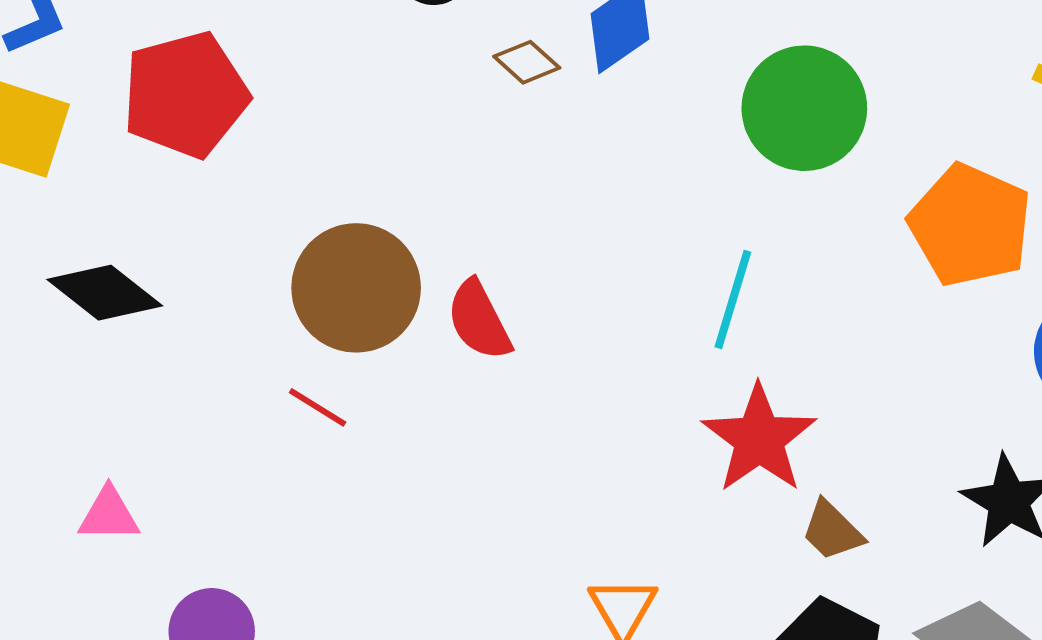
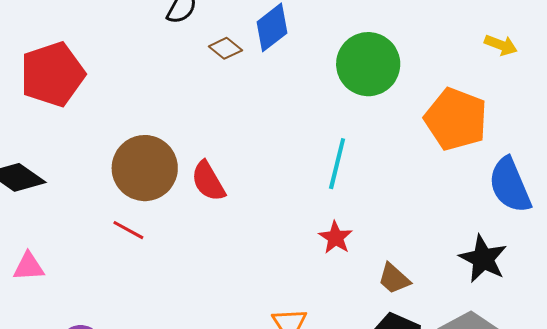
red star: (759, 439) -> (336, 238), moved, size x0.6
pink triangle: (109, 515) -> (29, 267), moved

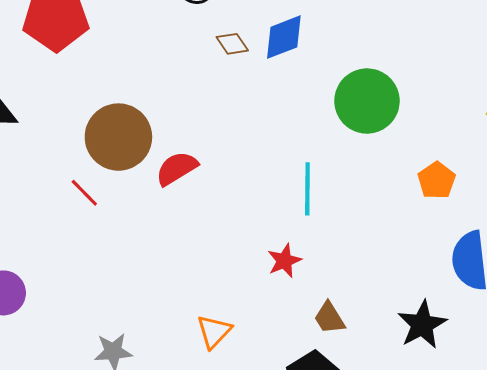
orange pentagon: (456, 119) -> (436, 180), size x0.6
cyan line: (337, 164) -> (307, 189), turned -30
red semicircle: (208, 181) -> (177, 168), turned 72

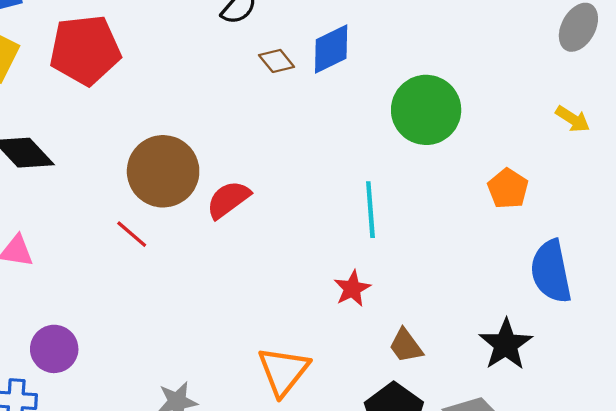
orange triangle: (214, 332) -> (283, 371), size x1.4

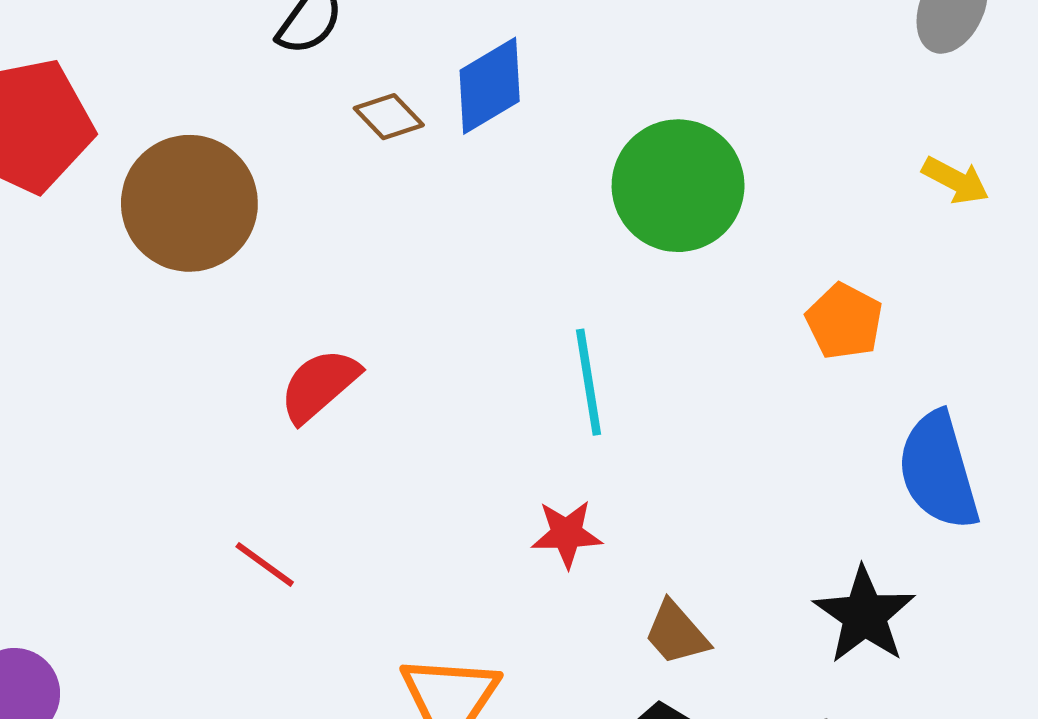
brown circle: (163, 171) -> (189, 203), moved
red line: (132, 234) -> (265, 564), moved
red star: (352, 289) -> (567, 534), turned 30

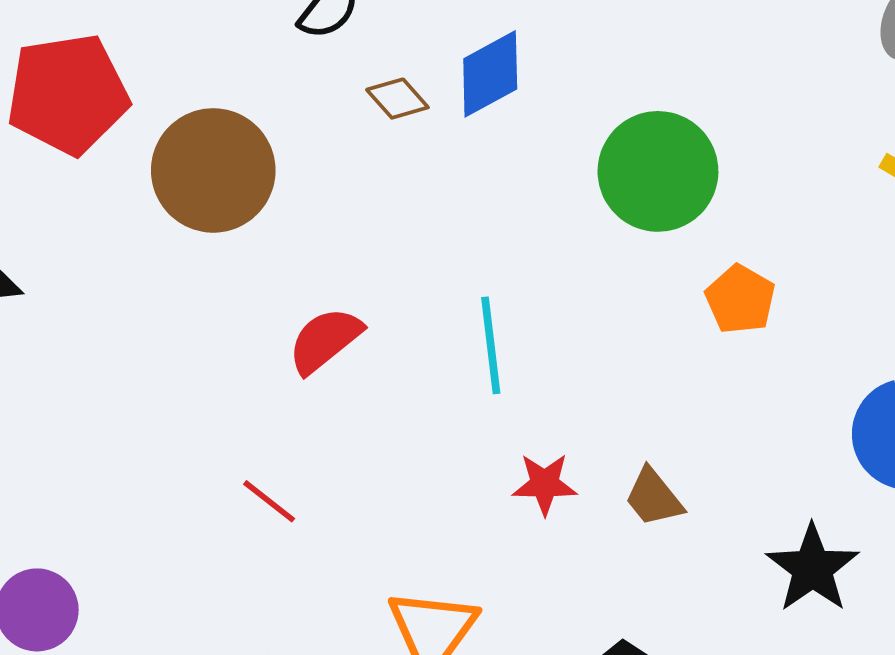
orange pentagon: (844, 321) -> (740, 299), moved
cyan line: (589, 382) -> (491, 345), moved
brown trapezoid: (676, 633) -> (654, 497), moved

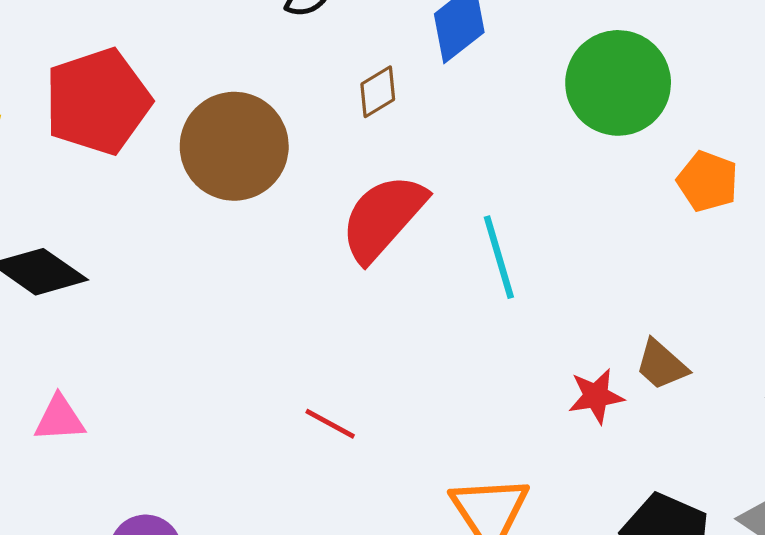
brown diamond: (397, 99) -> (378, 92), moved, turned -70
red semicircle: (325, 340) -> (383, 218), moved, size x1.4
red star: (545, 484) -> (596, 396), moved

